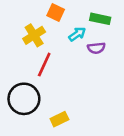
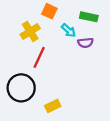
cyan arrow: (77, 34) -> (69, 30), turned 77

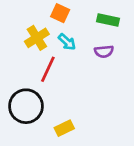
cyan arrow: (69, 30) -> (67, 42), moved

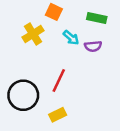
cyan arrow: (67, 42) -> (71, 38), moved
red line: (48, 69) -> (59, 81), moved

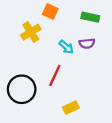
cyan arrow: (71, 38) -> (66, 47), moved
yellow rectangle: (58, 115) -> (71, 108), moved

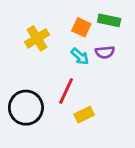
orange square: (50, 11) -> (81, 27), moved
yellow rectangle: (71, 108) -> (84, 115), moved

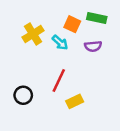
cyan arrow: (80, 56) -> (60, 43), moved
black circle: (26, 108) -> (23, 95), size x0.6

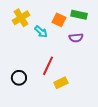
yellow cross: (33, 34) -> (21, 18), moved
cyan arrow: (60, 43) -> (41, 32), moved

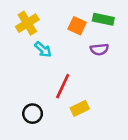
cyan arrow: (41, 32) -> (43, 49), moved
black circle: (19, 78) -> (33, 114), moved

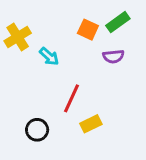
green rectangle: (103, 19) -> (118, 22), turned -48
yellow cross: (27, 23) -> (18, 37), moved

